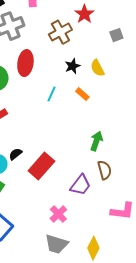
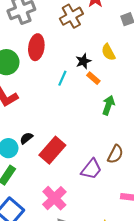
black star: (72, 66) -> (83, 61), moved
green arrow: (96, 141) -> (108, 105), moved
brown semicircle: (104, 170) -> (115, 154), turned 42
pink cross: (58, 214) -> (54, 198), moved, size x1.4

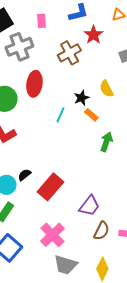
brown semicircle: (115, 154) -> (101, 231), moved

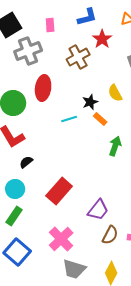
cyan line: (60, 115) -> (69, 119), turned 49
black semicircle: (24, 175) -> (26, 162), moved

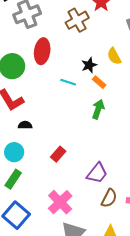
cyan line: (69, 119) -> (68, 82), turned 35
green arrow: (115, 146) -> (98, 109), moved
black semicircle: (26, 162) -> (25, 125), turned 40
red rectangle: (59, 191) -> (58, 154), size x0.6

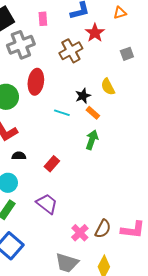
red rectangle: (58, 154) -> (52, 164), moved
purple trapezoid: (97, 173) -> (47, 204), moved, turned -90
pink cross: (60, 202) -> (80, 233), moved, size x0.7

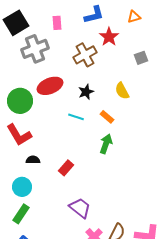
red ellipse: (36, 82) -> (50, 86), turned 60
black star: (83, 96) -> (86, 92), moved
purple trapezoid: (47, 204) -> (80, 208), moved

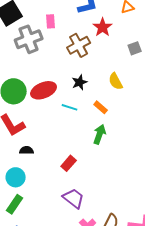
pink rectangle: (57, 23) -> (51, 21), moved
red ellipse: (50, 86) -> (44, 90), moved
red rectangle: (66, 168) -> (69, 163), moved

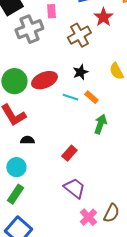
orange rectangle: (101, 107) -> (91, 97), moved

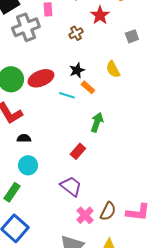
brown cross: (79, 35) -> (76, 33), size x0.6
orange rectangle: (91, 97) -> (88, 87), moved
red rectangle: (69, 153) -> (78, 151), moved
cyan circle: (16, 167) -> (28, 165), moved

